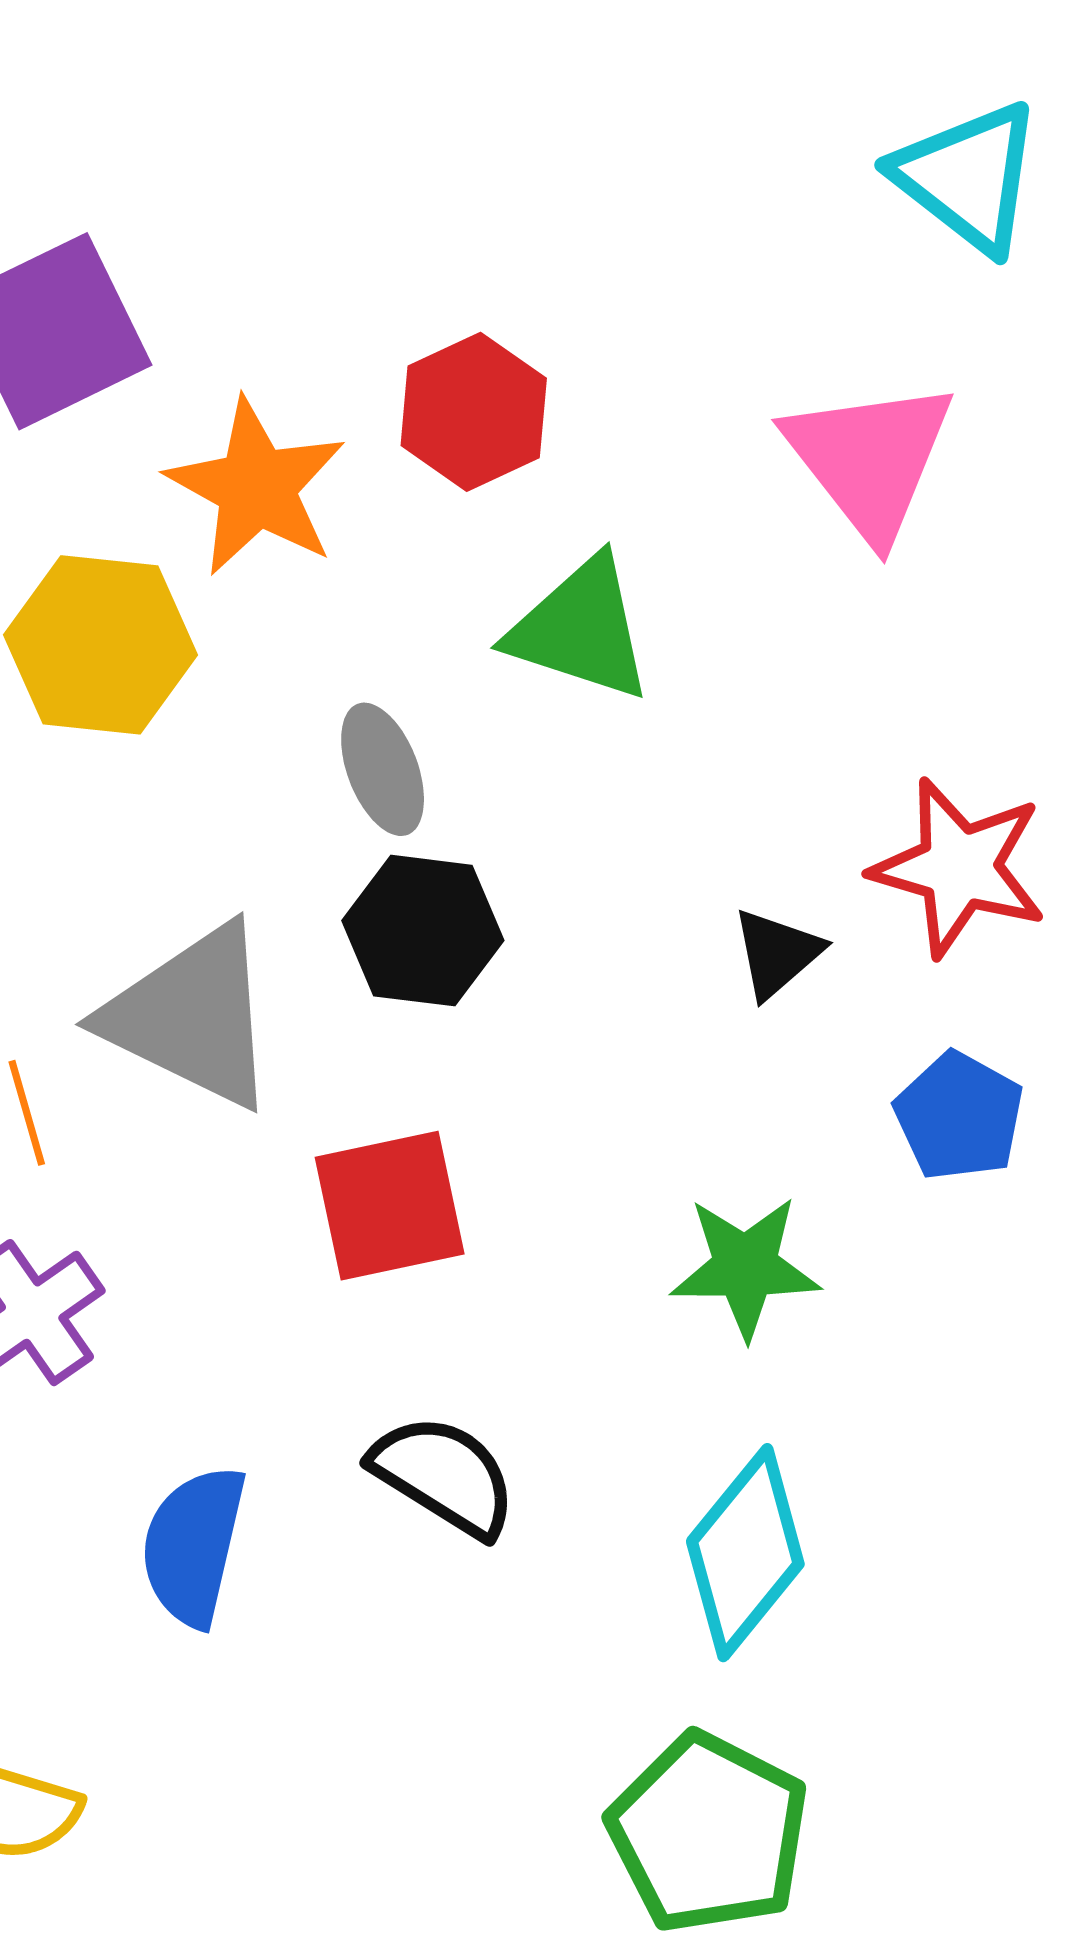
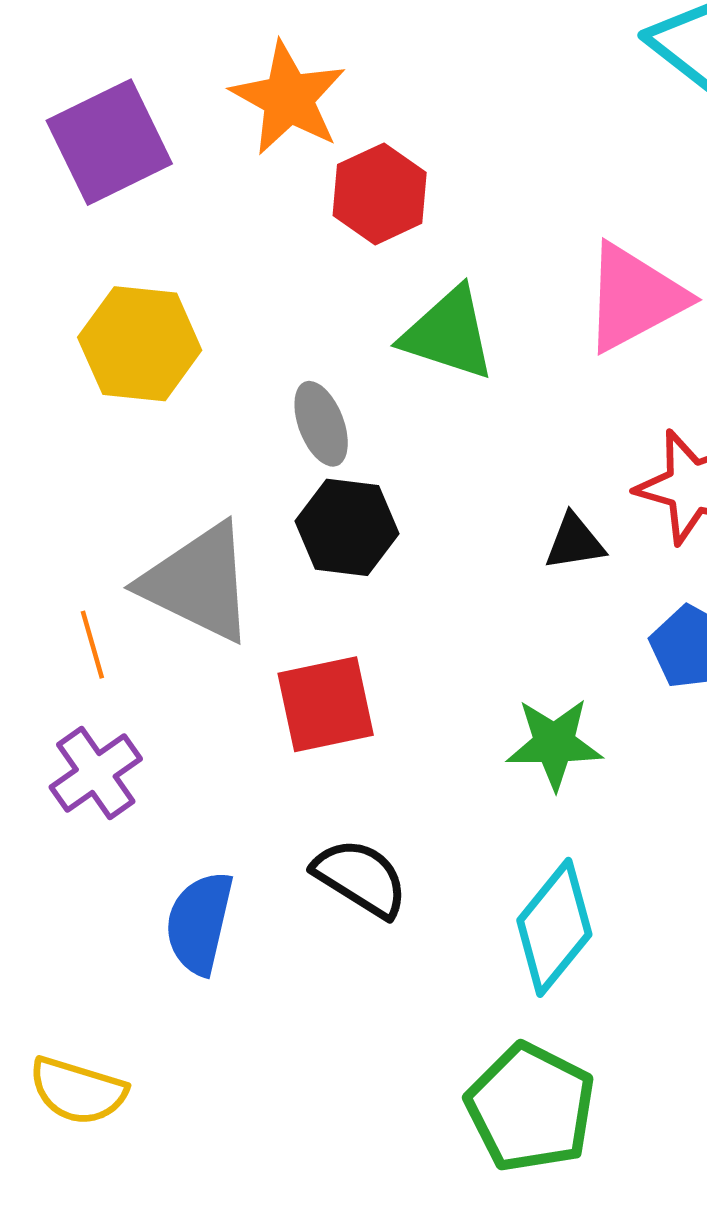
pink triangle: (870, 459) -> (634, 298), moved, turned 40
orange star: (256, 487) -> (288, 98), moved
black triangle: (777, 953) -> (575, 542), turned 32

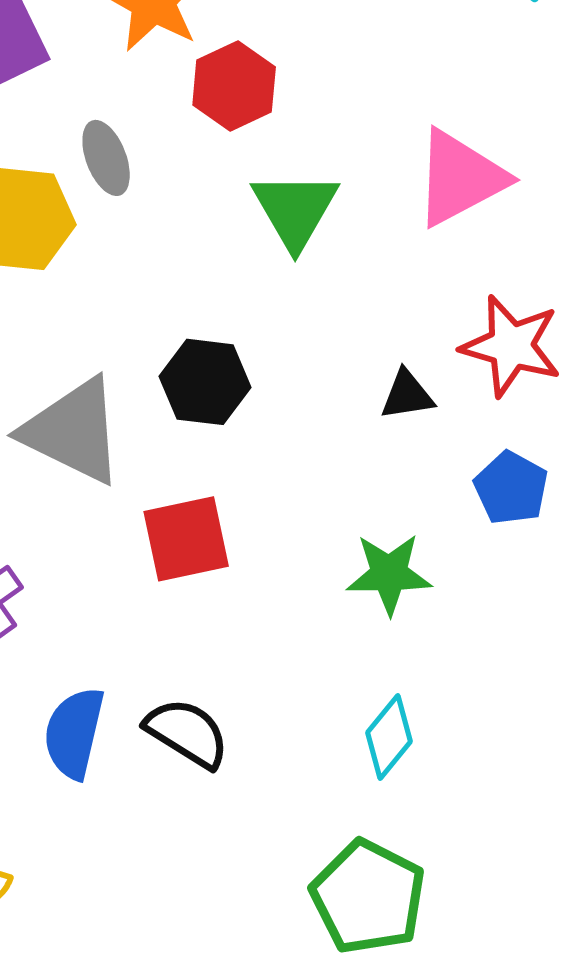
green triangle: (448, 334) -> (295, 210), turned 42
gray ellipse: (321, 424) -> (106, 158), moved
black semicircle: (361, 878) -> (187, 733), moved
cyan diamond: (554, 927) -> (389, 737), size x0.7

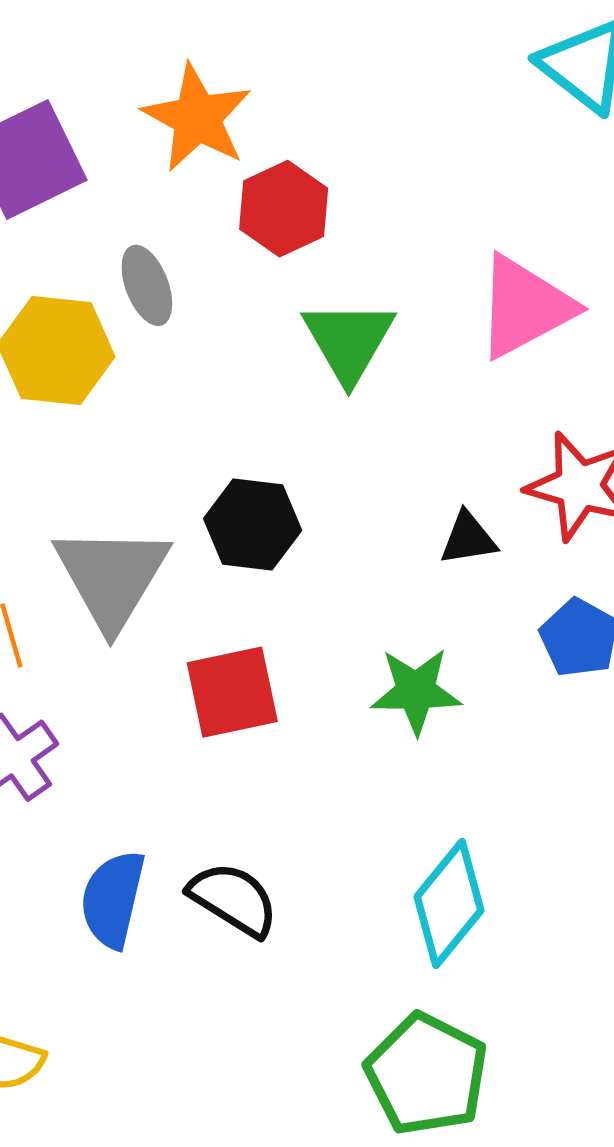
gray triangle: (73, 431) -> (112, 577), turned 35
green star: (389, 574) -> (416, 691), moved
cyan diamond: (389, 737) -> (449, 903), size x1.4

